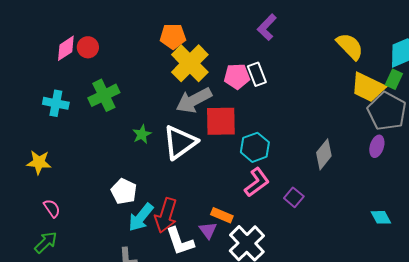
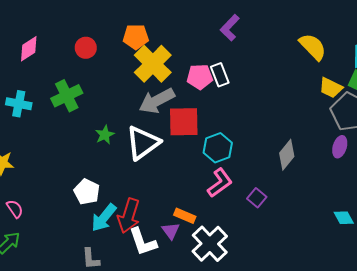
red circle: (88, 47) -> (86, 48), moved
yellow trapezoid: (368, 87) -> (331, 88), size x0.7

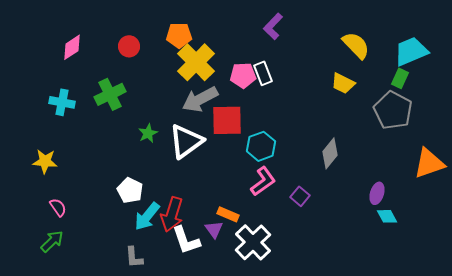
yellow trapezoid: (331, 88) -> (343, 83), moved
purple ellipse: (340, 147) -> (377, 193), moved

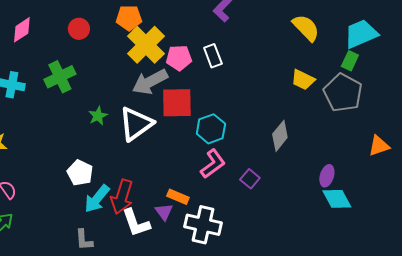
pink pentagon: (243, 75) -> (179, 58), moved
yellow trapezoid: (343, 83) -> (303, 80), moved
orange triangle: (429, 163) -> (379, 146), size x0.7
cyan diamond: (387, 216) -> (337, 199), size x1.4
white cross: (253, 242) -> (203, 225), turned -33

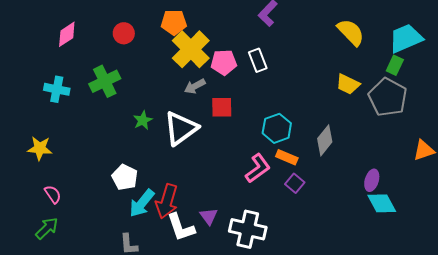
gray arrow: (150, 82) -> (195, 86), size x0.6
red square: (177, 103) -> (222, 107), size x0.7
cyan hexagon: (211, 129) -> (277, 128), moved
orange rectangle: (178, 197) -> (287, 157), moved

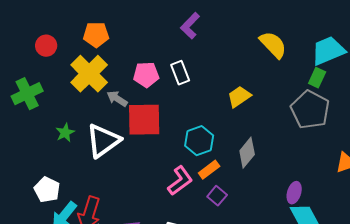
yellow cross: (191, 49) -> (89, 74), moved
yellow trapezoid: (348, 84) -> (239, 97), moved, turned 120
gray arrow: (195, 86) -> (117, 99), turned 60
red square: (222, 107) -> (144, 120), size x1.6
orange rectangle: (287, 157) -> (209, 170), turned -60

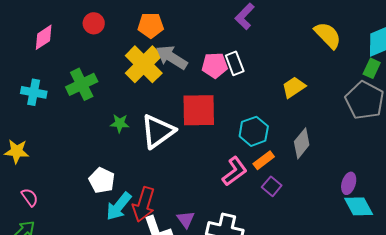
red circle: (46, 46) -> (94, 23), moved
pink pentagon: (146, 75) -> (215, 65), moved
gray arrow: (117, 99) -> (172, 57), moved, size x1.5
green star: (65, 133) -> (120, 123), turned 30

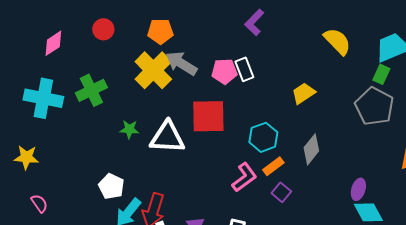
cyan cross: (34, 92) -> (43, 98), size x1.5
white triangle: (158, 131) -> (167, 137), turned 39

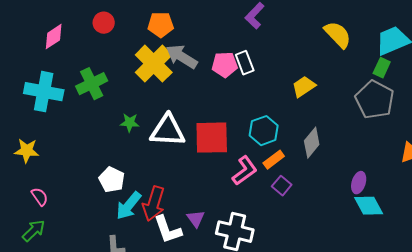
red square: (208, 116) -> (212, 138), moved

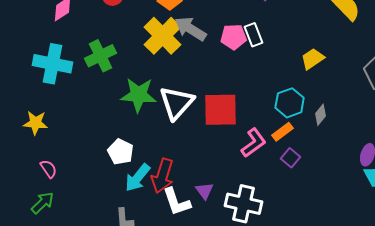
green star: (130, 123) -> (139, 95), size x1.8
white triangle: (168, 131) -> (177, 103), turned -51
cyan hexagon: (264, 131) -> (290, 103), moved
gray diamond: (312, 143) -> (321, 115), size x0.7

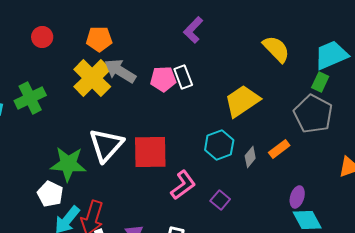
yellow trapezoid: (313, 59) -> (242, 101), size x1.5
green star: (139, 95) -> (68, 164), moved
orange rectangle: (283, 132) -> (279, 149), moved

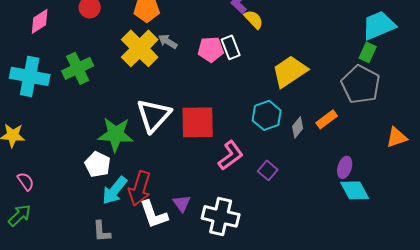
yellow semicircle: (276, 49) -> (254, 19), moved, size x0.7
gray arrow: (120, 71) -> (168, 41), size x0.6

